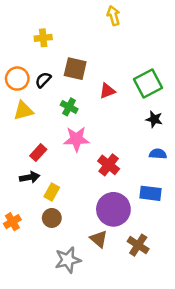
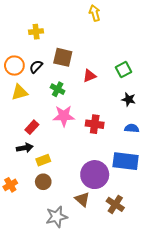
green square: (148, 83) -> (123, 70), size x0.7
red cross: (109, 165) -> (95, 124), moved, turned -30
yellow rectangle: (52, 192) -> (43, 160), turned 40
blue rectangle: (150, 193) -> (126, 161), size x1.4

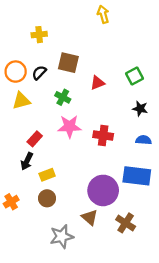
black arrow: (25, 148) -> (27, 161), turned 126

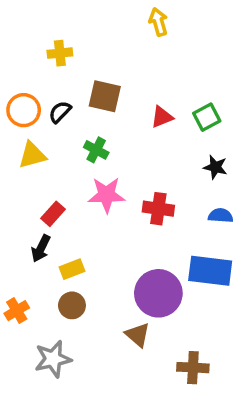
red triangle: (98, 83) -> (162, 117), moved
brown cross: (126, 223) -> (193, 368), moved, turned -30
gray star: (62, 236) -> (53, 359), moved

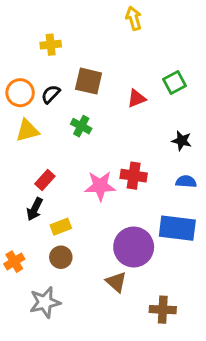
green square: (207, 117) -> (174, 82), moved
pink star: (107, 195) -> (100, 186), moved

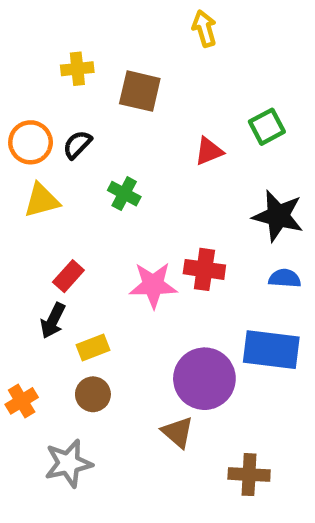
brown square: (89, 81) -> (140, 91), moved
black star: (182, 141) -> (278, 216), size x1.6

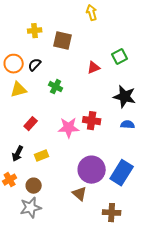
black arrow: (53, 321) -> (18, 154), moved
blue rectangle: (271, 350) -> (122, 173), moved, turned -65
brown circle: (93, 394) -> (34, 186), moved

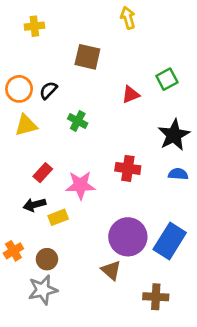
yellow cross: (35, 31) -> (34, 26), moved
black star: (125, 97) -> (174, 135), turned 30
pink star: (69, 128) -> (80, 185), moved
black arrow: (18, 154) -> (34, 205), moved, turned 49

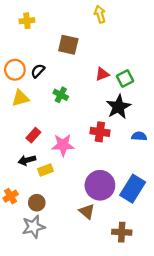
green square: (167, 79) -> (125, 78), moved
black star: (174, 135) -> (118, 107), moved

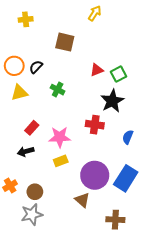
yellow arrow: (100, 14) -> (95, 13), turned 49
blue semicircle: (139, 136) -> (128, 137), moved, turned -72
yellow rectangle: (45, 170) -> (61, 161), moved

